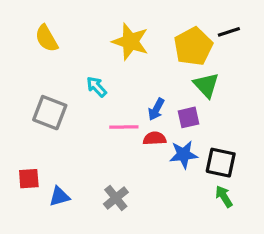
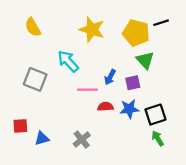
yellow pentagon: (193, 46) -> (136, 33), turned -30
cyan arrow: (97, 87) -> (68, 61), size x1.5
red semicircle: (155, 138) -> (105, 107), moved
black square: (221, 163) -> (155, 115), turned -30

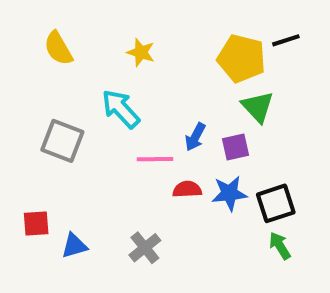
yellow star: (92, 29) -> (141, 52), moved, size x0.6

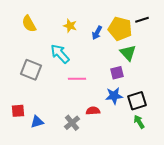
blue arrow: (195, 137) -> (97, 33), moved
red semicircle: (187, 189) -> (93, 111), moved

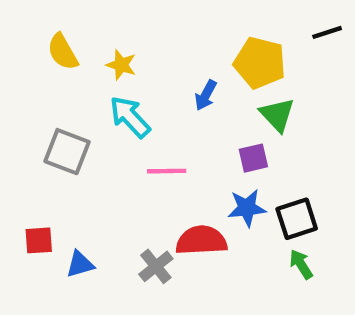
black line: (142, 20) -> (327, 32), moved
yellow star: (70, 26) -> (121, 65), moved
blue arrow: (97, 33) -> (206, 95), moved
red semicircle: (93, 111) -> (201, 240), size x1.6

